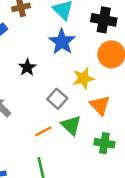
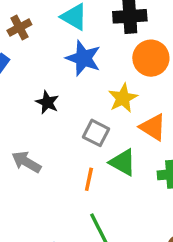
orange line: (43, 131) -> (89, 179), turned -36

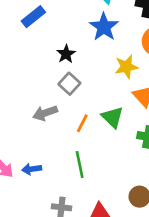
gray square: (96, 133) -> (69, 84), moved
gray arrow: (26, 162) -> (45, 113), moved, turned -65

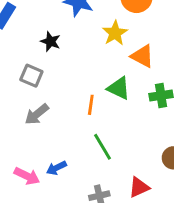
gray square: (69, 84) -> (31, 76), moved
gray arrow: (45, 113) -> (37, 114), moved

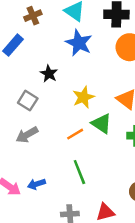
yellow star: (115, 33) -> (83, 97), moved
orange line: (91, 105) -> (75, 134), turned 42

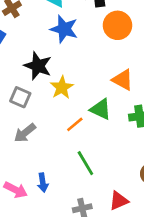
black star: (49, 74) -> (38, 66), size x1.5
yellow star: (83, 97) -> (62, 87), moved
blue arrow: (36, 184) -> (43, 183), turned -72

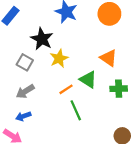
green line: (85, 163) -> (76, 110), moved
blue arrow: (43, 183) -> (23, 116), moved, turned 72

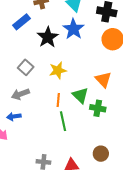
black star: (42, 39) -> (48, 37), moved
orange line: (66, 89) -> (58, 100), turned -64
green cross: (119, 89) -> (98, 108), moved

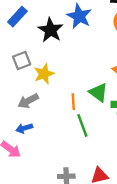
gray square: (26, 67) -> (22, 60), moved, turned 35
yellow star: (58, 70) -> (44, 74), moved

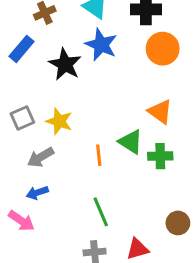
gray square: (22, 60) -> (22, 118), moved
yellow star: (44, 74) -> (59, 121), turned -30
green line: (82, 125) -> (101, 212), moved

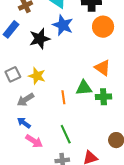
black star: (65, 64) -> (40, 39), turned 30
green triangle: (131, 142) -> (84, 88), turned -36
blue arrow: (37, 193) -> (24, 123), turned 56
pink arrow: (21, 221) -> (34, 141), moved

